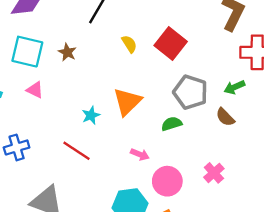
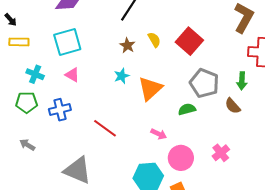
cyan square: (27, 52) -> (67, 42), turned -32
brown star: (67, 52) -> (127, 45), moved
green arrow: (234, 87) -> (242, 81), turned -66
cyan star: (91, 115) -> (122, 76), moved
blue cross: (17, 147) -> (60, 110), moved

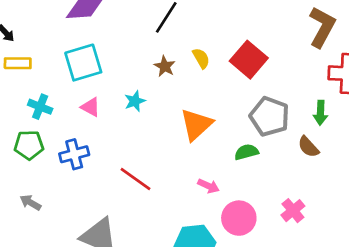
cyan star: (122, 76) -> (135, 101), moved

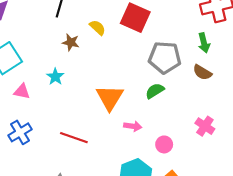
orange triangle: (196, 125) -> (110, 98), moved
pink circle: (239, 218) -> (164, 144), size x0.6

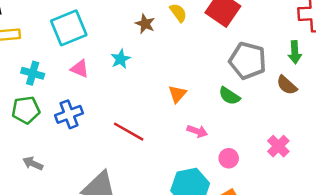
green semicircle: (155, 91) -> (229, 96), turned -126
orange triangle: (110, 98) -> (177, 94), size x0.6

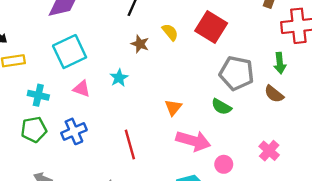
pink arrow: (197, 131) -> (193, 141), size x1.8
red line: (129, 132) -> (130, 145), turned 48

